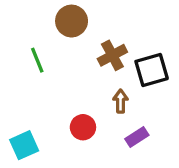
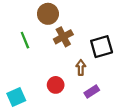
brown cross: (112, 55) -> (63, 37), moved

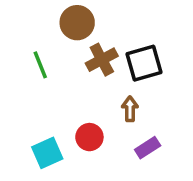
black square: (102, 47) -> (144, 63), moved
cyan square: (16, 97) -> (47, 153), moved

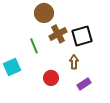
green line: (40, 65) -> (34, 46), moved
cyan square: (47, 153) -> (12, 67), moved

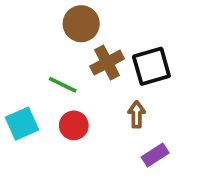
green line: (34, 46) -> (63, 85), turned -42
red circle: (51, 78) -> (74, 125), moved

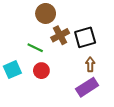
brown arrow: (137, 114) -> (90, 64), moved
purple rectangle: (155, 155) -> (87, 87), size x1.5

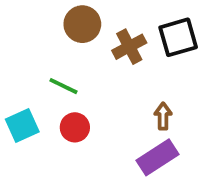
brown cross: (60, 35) -> (129, 47), moved
black square: (85, 37) -> (178, 37), moved

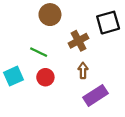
brown cross: (129, 47) -> (78, 41), moved
brown arrow: (163, 116) -> (83, 70), moved

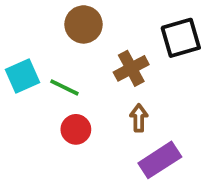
cyan square: (14, 76) -> (22, 76), moved

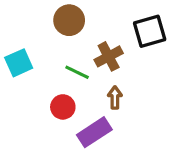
green line: (64, 87) -> (77, 72), moved
purple rectangle: (160, 160) -> (94, 132), moved

